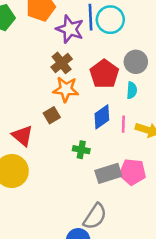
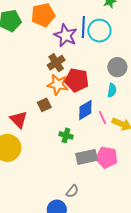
red pentagon: (104, 74) -> (77, 80), moved, turned -30
pink line: (123, 124) -> (103, 118), turned -32
gray semicircle: (95, 216) -> (72, 191), size x0.6

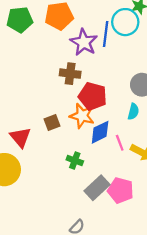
cyan circle: (99, 31) -> (125, 22), moved
brown cross: (56, 63) -> (70, 74), turned 36
orange star: (58, 85) -> (82, 116), moved
gray rectangle: (87, 157) -> (97, 188), turned -35

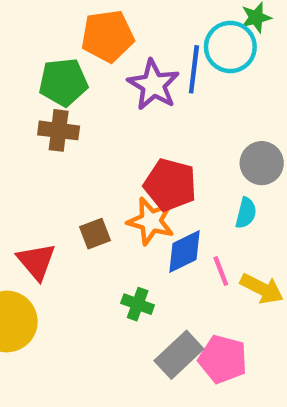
green pentagon: (20, 20) -> (63, 82), moved
brown cross: (70, 74) -> (59, 130), moved

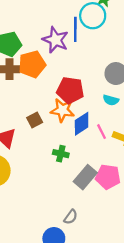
orange pentagon: (108, 36) -> (32, 64), moved
cyan semicircle: (246, 213) -> (111, 100), turned 98

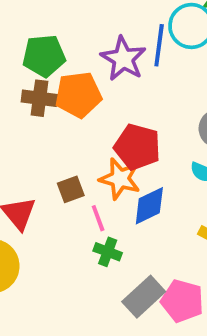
pink line: (102, 132) -> (98, 218), moved

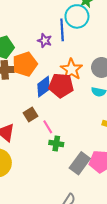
purple star: (123, 59) -> (45, 41), size x0.6
orange star: (120, 179) -> (71, 69), moved, turned 30
blue diamond: (149, 206) -> (43, 87), moved

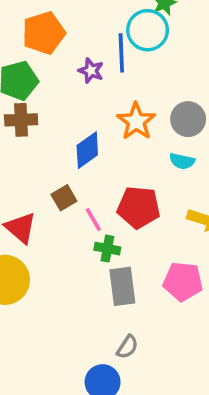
orange pentagon: (25, 64) -> (44, 33), moved
red pentagon: (61, 85) -> (139, 207), moved
gray rectangle: (80, 163) -> (122, 286), moved, turned -45

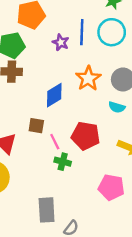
cyan circle: (148, 30) -> (112, 32), moved
brown square: (64, 198) -> (36, 126), turned 35
gray rectangle: (122, 286) -> (47, 210), moved

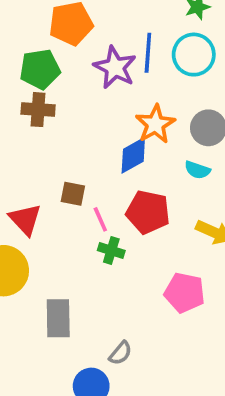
purple star: (61, 42) -> (115, 67), size x1.6
blue diamond: (54, 95) -> (133, 155), moved
gray rectangle: (47, 210) -> (58, 318), moved

